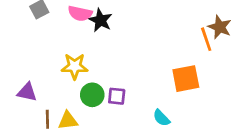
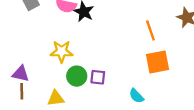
orange line: (206, 39) -> (150, 30), moved
brown line: (47, 119) -> (22, 91), moved

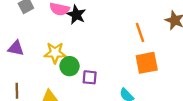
purple triangle: (21, 74) -> (16, 48), moved
green circle: (77, 76) -> (70, 66), moved

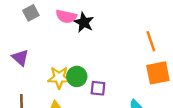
purple triangle: (16, 48) -> (20, 58), turned 30
yellow star: (55, 53) -> (59, 78), moved

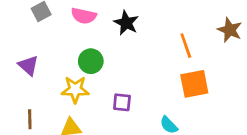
black star: (84, 22) -> (126, 23), moved
green circle: (77, 76) -> (91, 61), moved

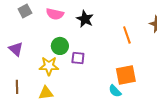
orange square: (194, 84) -> (126, 75), moved
purple square: (122, 102) -> (78, 58), moved

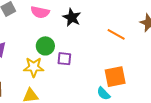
orange line: (127, 35) -> (116, 34), turned -42

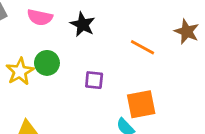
purple square: (64, 59) -> (94, 80), moved
yellow star: (34, 67) -> (20, 71), moved, turned -30

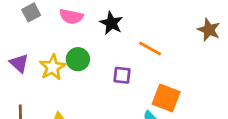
orange line: (143, 47) -> (150, 48), moved
orange square: (141, 104) -> (166, 98), turned 32

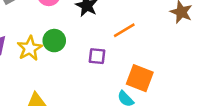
orange line: (150, 48) -> (124, 30), turned -60

